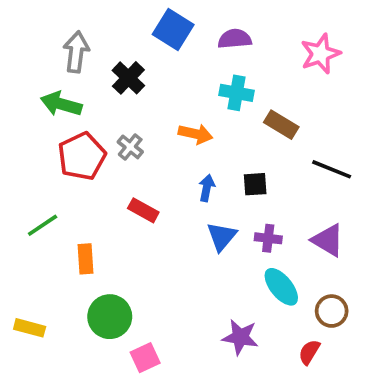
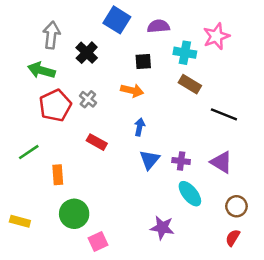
cyan cross: (237, 93) -> (185, 53), moved
black square: (255, 184) -> (143, 61), moved
brown circle: (332, 311) -> (236, 206), moved
red semicircle: (309, 352) -> (233, 238), moved

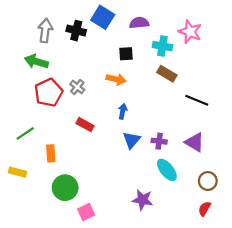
pink star: (216, 36) -> (190, 32), turned -30
black cross: (87, 53) -> (76, 31), moved, turned -30
yellow rectangle: (20, 221) -> (18, 172), moved

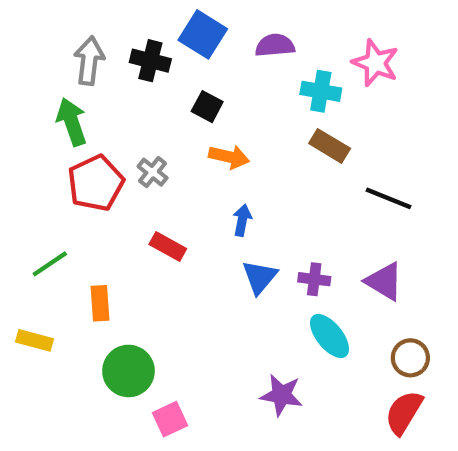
black square: (126, 54) -> (207, 107), moved, turned 32
green arrow: (36, 62) -> (72, 122), turned 55
red semicircle: (204, 209) -> (404, 412), size x1.5

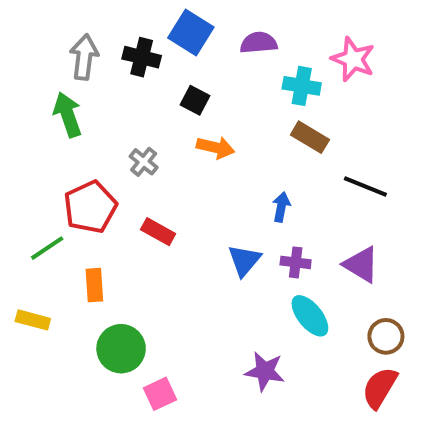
red pentagon: (96, 183) -> (90, 207), moved
blue arrow: (242, 220) -> (281, 207), moved

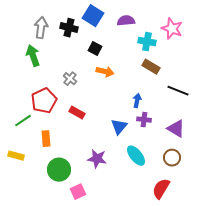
purple cross: (296, 262) -> (144, 120), moved
cyan ellipse: (310, 316) -> (136, 156), moved
brown circle: (386, 336) -> (172, 158), moved
purple star: (265, 371) -> (97, 159), moved
red semicircle: (380, 388) -> (161, 189), moved

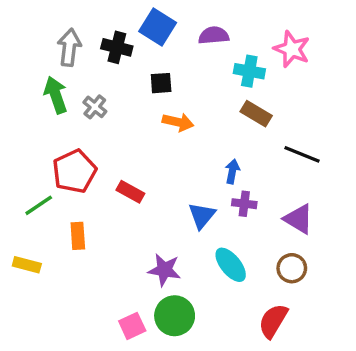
black square: (95, 49) -> (161, 83), turned -32
gray cross: (70, 79) -> (95, 107), moved
green circle: (59, 170) -> (175, 316), moved

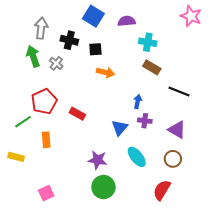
black cross: (117, 47) -> (69, 40), moved
pink star: (292, 49) -> (191, 16), moved
pink square: (132, 326) -> (46, 193), moved

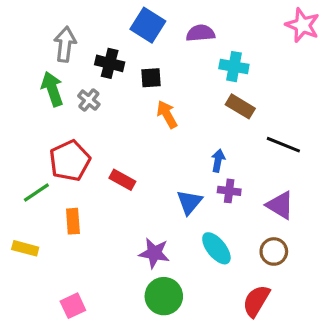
orange arrow: (106, 72) -> (167, 114), turned -132

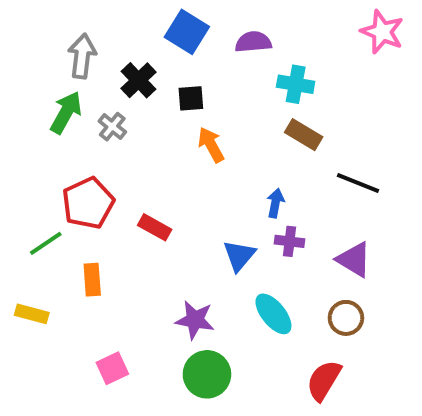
black cross: (110, 63) -> (138, 80), turned 32
green arrow: (52, 89) -> (66, 112), turned 48
pink square: (73, 306) -> (112, 368), moved

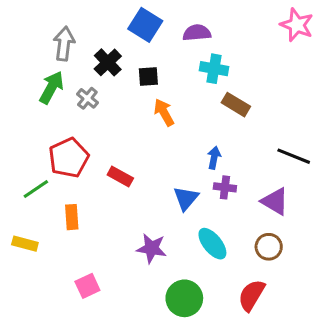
cyan cross: (296, 84) -> (214, 69), moved
black line: (358, 183) -> (294, 156), moved
green circle: (207, 374) -> (184, 298), moved

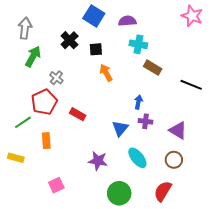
gray arrow: (64, 44) -> (25, 28), moved
gray cross: (87, 98) -> (56, 78), moved
black line: (294, 156) -> (191, 85), moved

